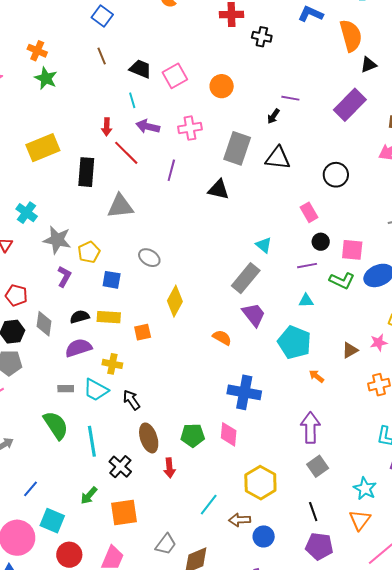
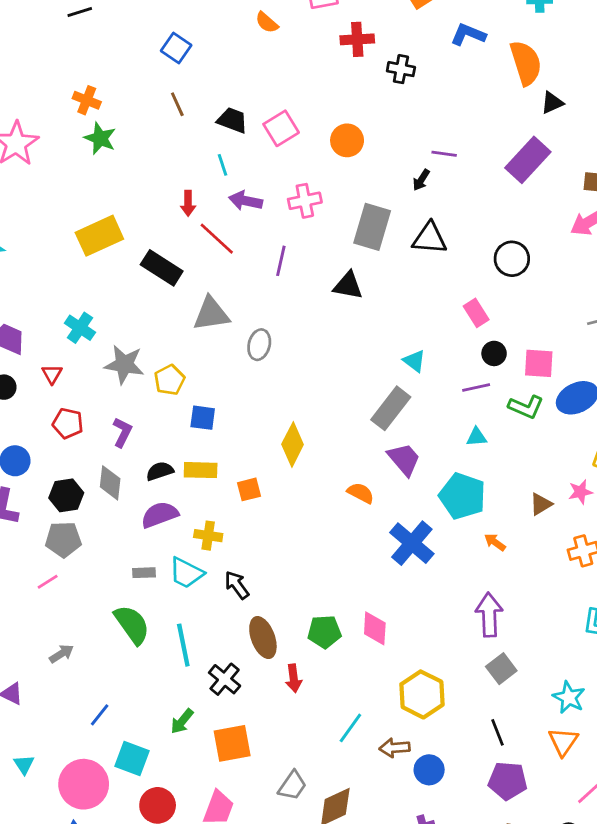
black rectangle: (86, 172) -> (162, 268), turned -60
gray ellipse: (149, 258) -> (259, 345), moved, turned 75
purple L-shape: (64, 277) -> (122, 432), moved
red pentagon: (16, 295) -> (68, 423), moved
blue cross: (244, 392) -> (412, 543), moved, turned 32

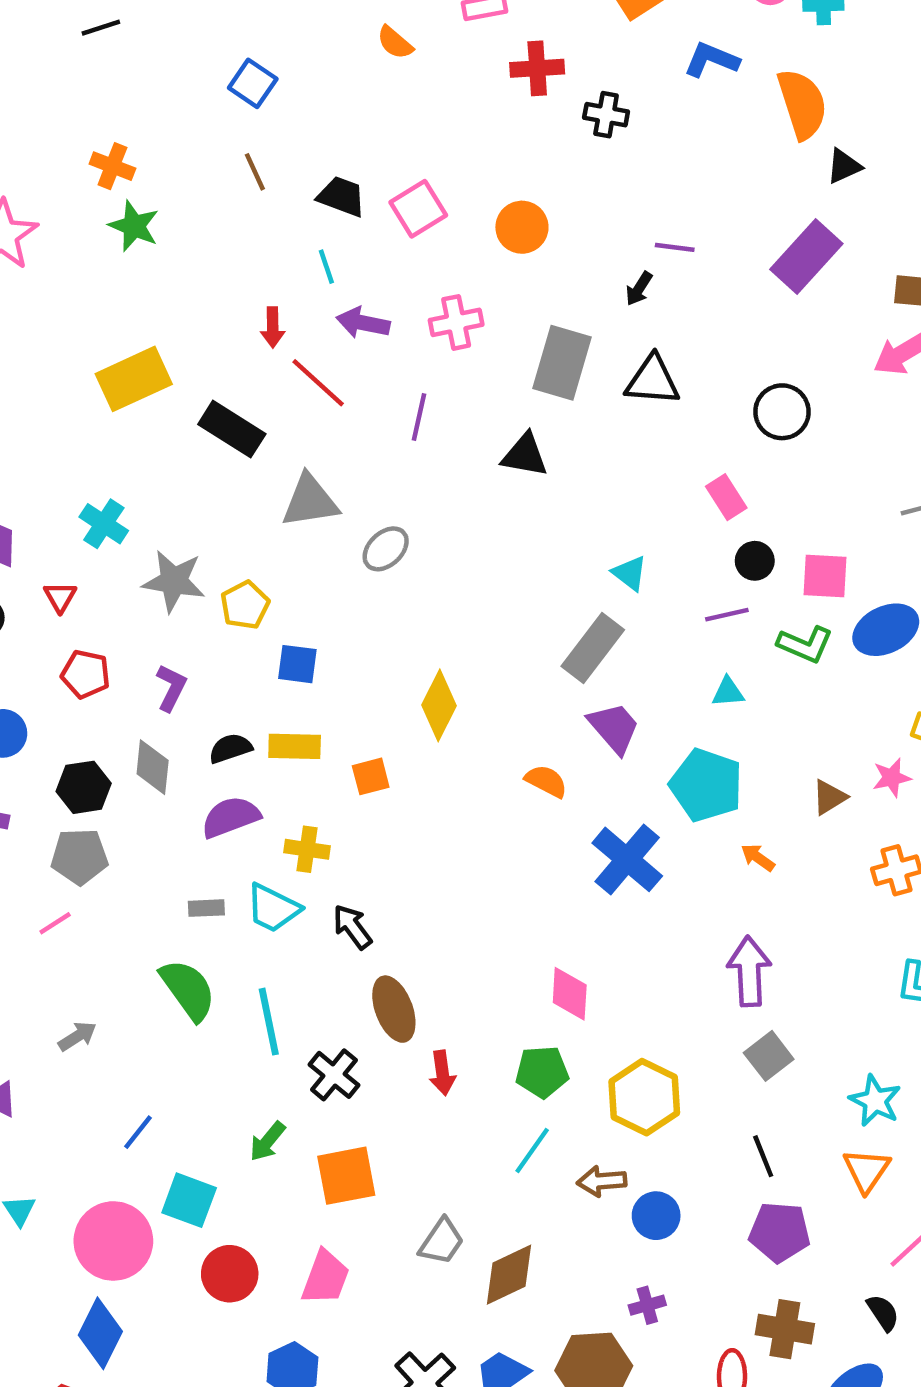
gray ellipse: (259, 345) -> (386, 549), turned 32
green pentagon: (324, 632) -> (542, 1072), moved

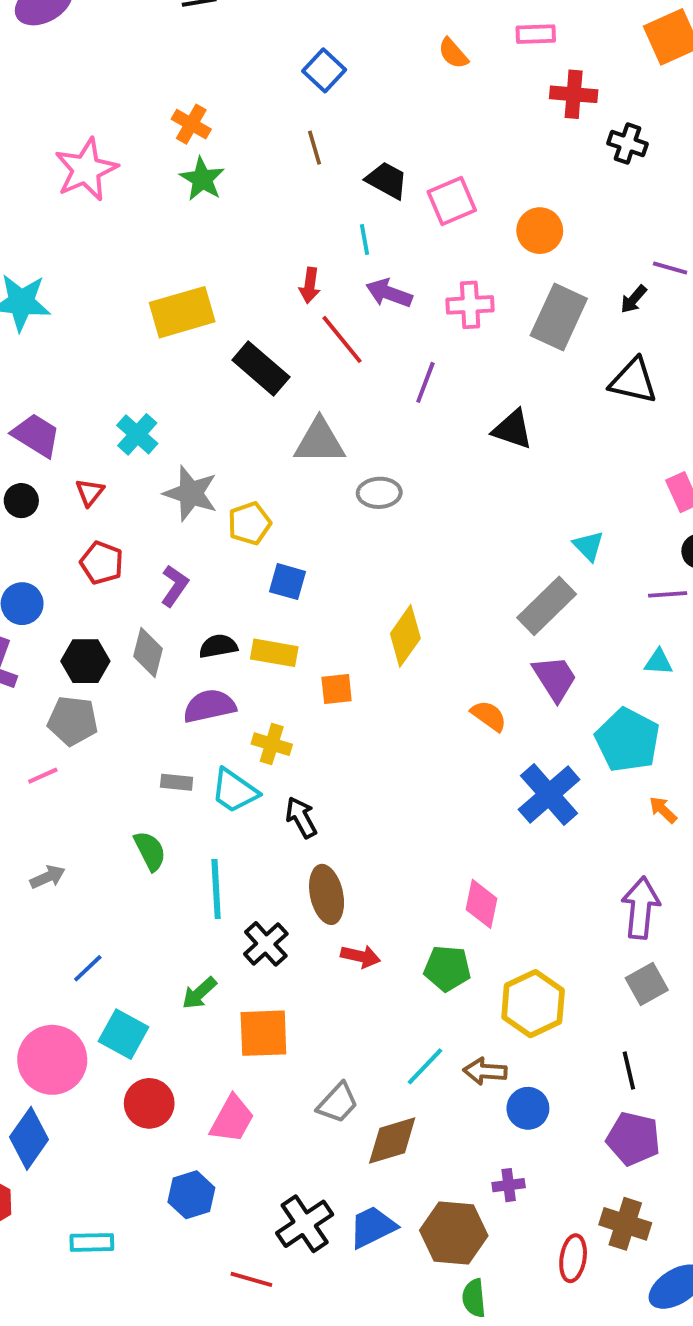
gray rectangle: (562, 363) -> (559, 317), moved
gray ellipse: (386, 549) -> (379, 493), turned 33
green semicircle: (188, 990) -> (150, 851), size x0.7
red arrow: (442, 1073) -> (360, 956), turned -78
cyan line: (532, 1150) -> (425, 1066), moved

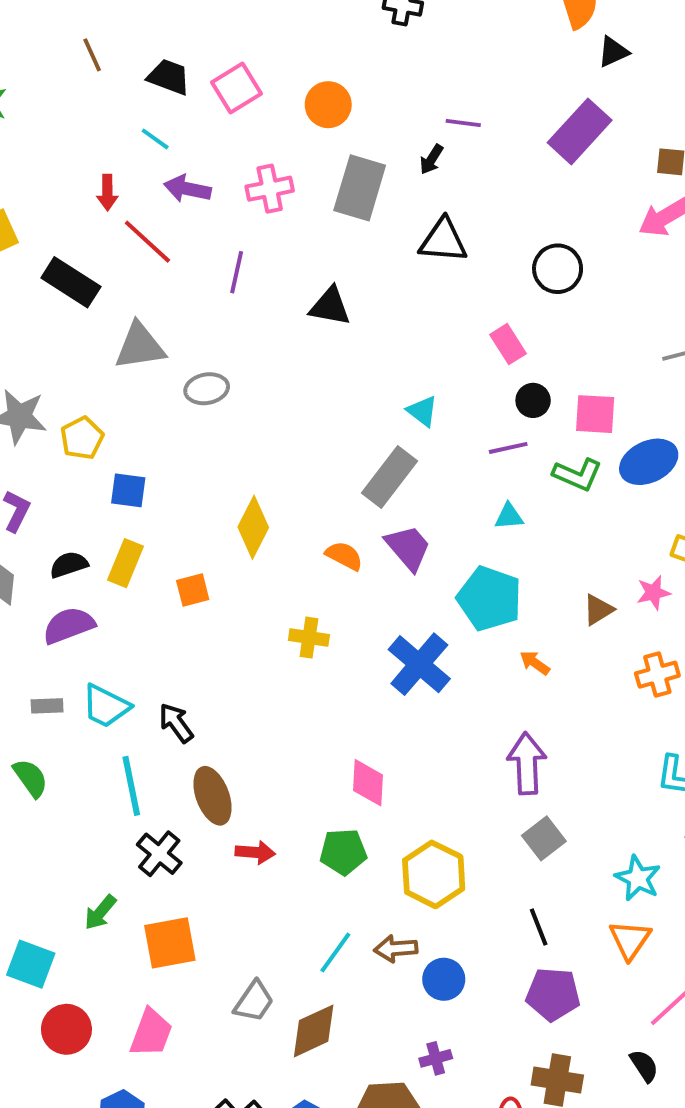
cyan line: (364, 239) -> (155, 139), turned -36
yellow rectangle: (274, 653) -> (125, 563), turned -69
orange semicircle: (489, 716) -> (344, 556), moved
yellow cross: (272, 744) -> (309, 638), moved
cyan line: (216, 889) -> (131, 786), moved

